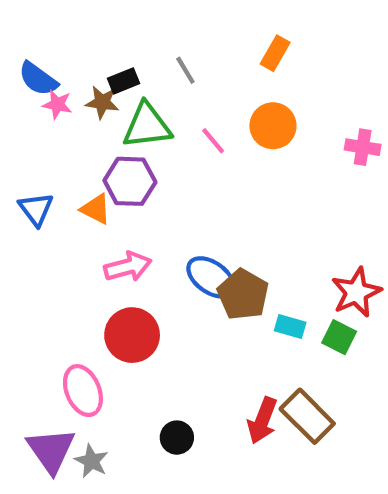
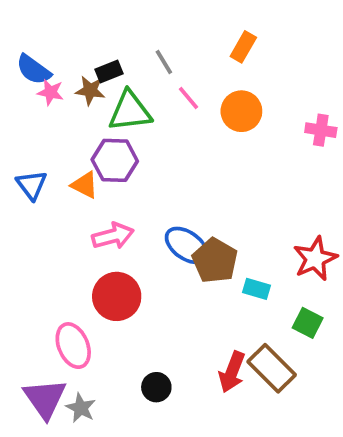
pink line: (213, 141) -> (188, 98), moved
green square: (339, 337) -> (308, 323), moved

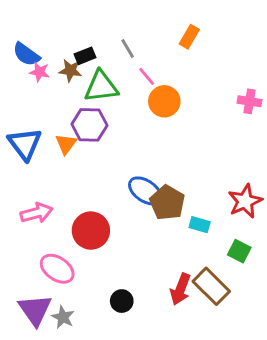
orange circle: (241, 111) -> (164, 101), moved
blue triangle: (32, 185) -> (25, 144), size x1.4
orange triangle: (85, 185) -> (66, 144), turned 40
pink arrow: (113, 236) -> (37, 213), moved
pink ellipse: (73, 346) -> (57, 269), turned -32

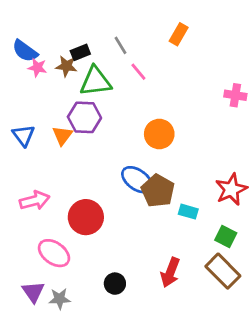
orange circle: (164, 101) -> (159, 134), moved
blue triangle: (25, 144) -> (24, 135), size x0.7
brown rectangle: (211, 286) -> (223, 271), moved
purple triangle: (35, 310) -> (33, 292), size x0.7
gray star: (63, 317) -> (60, 299), turned -30

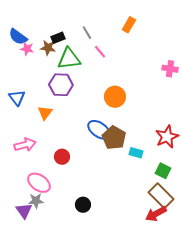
orange triangle: (62, 135) -> (45, 113), moved
red circle: (86, 217) -> (62, 157), size x0.6
red arrow: (170, 272) -> (156, 214), moved, turned 40
gray star: (60, 299) -> (36, 201), moved

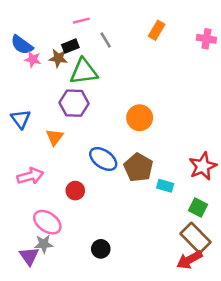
pink line: (100, 52) -> (81, 21), moved, turned -64
pink cross: (170, 69) -> (206, 39), moved
blue ellipse: (99, 130) -> (103, 159), moved

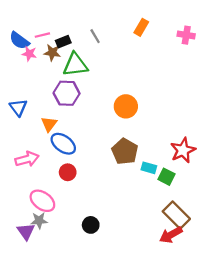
pink line: (81, 21) -> (42, 35), moved
blue ellipse: (103, 159) -> (63, 144), moved
green square: (198, 208) -> (166, 177), moved

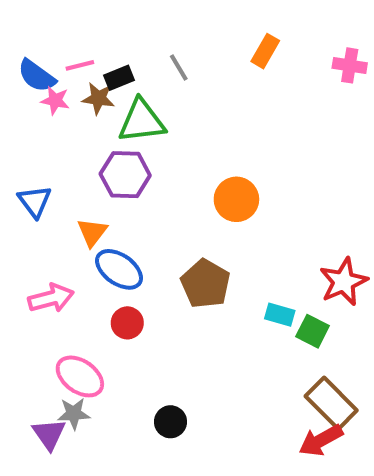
brown pentagon: (125, 151) -> (206, 284), moved

